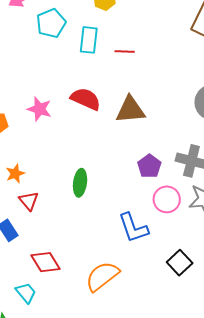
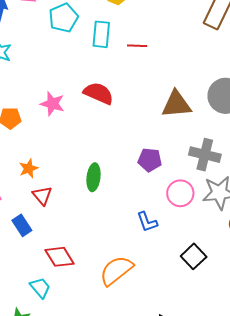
brown triangle: (130, 110) -> (176, 104), moved
purple pentagon: (149, 166) -> (150, 160), moved, turned -30
blue L-shape: (133, 228) -> (147, 222), size x0.7

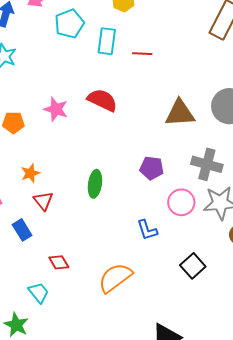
red diamond: (60, 257) -> (59, 262), size x0.7

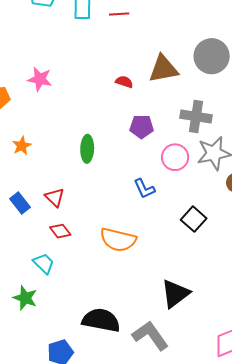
red semicircle: (102, 100) -> (124, 82), moved, size x0.6
red triangle: (43, 201) -> (55, 197), moved
orange semicircle: (115, 278) -> (118, 240), turned -123

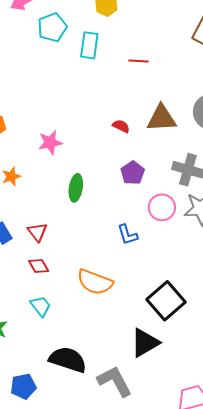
red line: (119, 14) -> (139, 61), moved
pink star: (40, 79) -> (50, 142), moved, turned -30
purple pentagon: (142, 127) -> (133, 173), turned 30
black square: (194, 219) -> (166, 301), moved, size x1.5
cyan trapezoid: (44, 263) -> (41, 306), moved

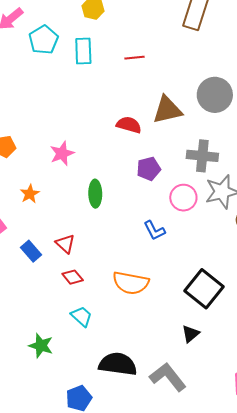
red semicircle: (121, 126) -> (129, 125), size x1.4
purple pentagon: (133, 173) -> (149, 169), turned 30
black triangle: (145, 343) -> (191, 334), size x0.6

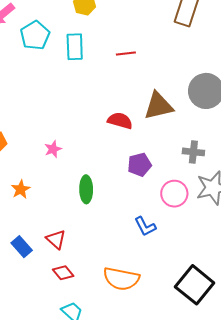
pink star: (62, 153) -> (53, 149), size x0.7
gray cross: (202, 156) -> (193, 152), size x0.7

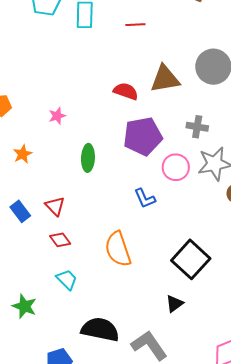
purple pentagon: (140, 165) -> (143, 136), size x1.6
orange semicircle: (121, 279) -> (118, 249), turned 57

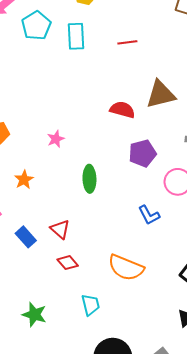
purple pentagon: (143, 136) -> (143, 153), size x0.7
orange semicircle: (118, 249) -> (126, 268), turned -45
cyan trapezoid: (67, 280) -> (91, 305), moved, turned 35
green star: (24, 306) -> (34, 315), moved

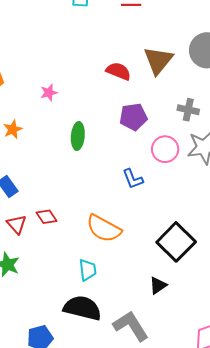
brown triangle: (161, 94) -> (158, 60), turned -44
red triangle: (60, 229) -> (17, 224), moved
cyan trapezoid: (91, 305) -> (88, 270), moved

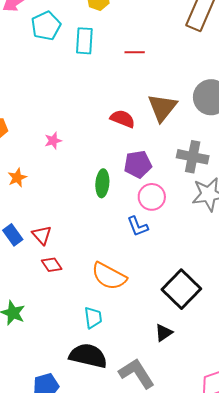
gray cross: (188, 110) -> (193, 157), size x1.4
green ellipse: (78, 136) -> (102, 183), moved
pink circle: (165, 149) -> (152, 197), moved
red triangle: (17, 224) -> (42, 235), moved

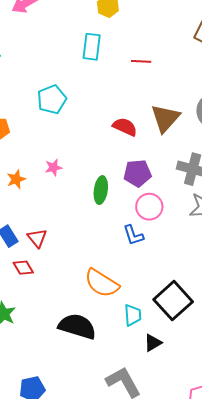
cyan pentagon: (46, 26) -> (52, 99), moved
pink star: (53, 141) -> (54, 167), moved
red diamond: (52, 265) -> (23, 268), moved
cyan trapezoid: (93, 318) -> (133, 315), moved
black semicircle: (88, 356) -> (77, 326), moved

